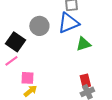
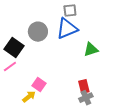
green triangle: (83, 44) -> (91, 50), moved
pink square: (27, 78) -> (39, 85), moved, turned 32

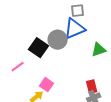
gray circle: (38, 32) -> (58, 40), moved
black square: (14, 48) -> (39, 48), moved

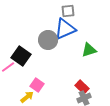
black square: (39, 48) -> (21, 56), moved
red rectangle: (92, 87) -> (82, 87), turned -32

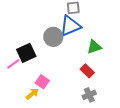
black square: (21, 56) -> (26, 53), turned 30
red rectangle: (82, 87) -> (87, 71), moved

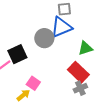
red rectangle: (87, 71) -> (78, 72), size x1.5
gray cross: (89, 95) -> (80, 88), moved

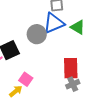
green triangle: (85, 48) -> (78, 27), moved, turned 49
red rectangle: (78, 72) -> (71, 68), turned 45

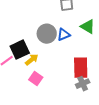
blue triangle: (54, 23) -> (64, 35), moved, size x0.6
yellow arrow: (16, 91) -> (32, 60), moved

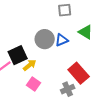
red rectangle: (81, 68) -> (79, 73), turned -40
gray cross: (83, 84) -> (68, 89), moved

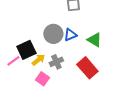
green triangle: (86, 32) -> (94, 40), moved
gray cross: (68, 89) -> (56, 62), moved

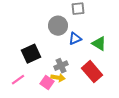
gray circle: (53, 34) -> (58, 26), moved
yellow arrow: (38, 60) -> (58, 78), moved, turned 48
pink line: (13, 61) -> (18, 80), moved

